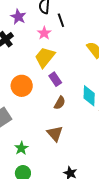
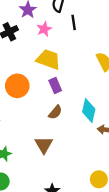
pink star: (44, 33) -> (44, 29), moved
yellow trapezoid: (45, 57) -> (48, 59), turned 60

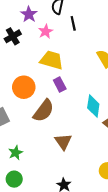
brown semicircle: (55, 112) -> (44, 111), moved, size x1.6
brown triangle: (44, 145) -> (63, 142), moved

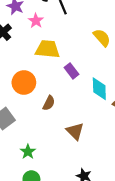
purple rectangle: (60, 84) -> (72, 71), moved
brown semicircle: (44, 111) -> (49, 103), size x0.6

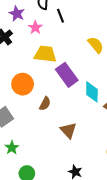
purple rectangle: (72, 71) -> (67, 75), size x1.6
green star: (28, 152) -> (12, 148), moved

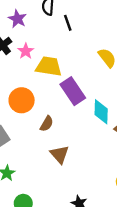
pink star: (35, 28) -> (26, 51), moved
brown triangle: (68, 130) -> (59, 154), moved

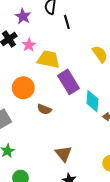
brown semicircle: (47, 124) -> (44, 109), turned 80
brown triangle: (59, 154) -> (64, 154), moved

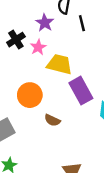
purple star: (23, 16) -> (45, 23), moved

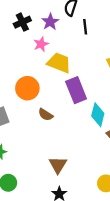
black cross: (16, 40) -> (22, 22), moved

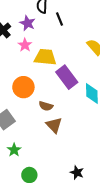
brown triangle: (58, 165) -> (54, 125), moved

